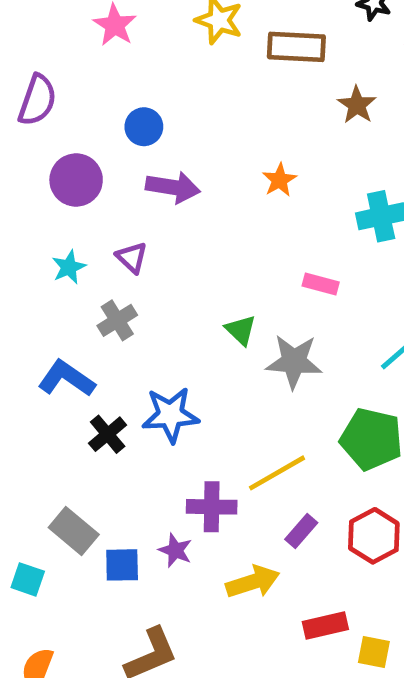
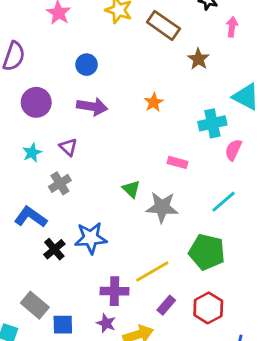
brown rectangle: (296, 47) -> (163, 25), turned 32
blue circle: (144, 127) -> (87, 65), moved
purple star: (175, 550) -> (106, 323), moved

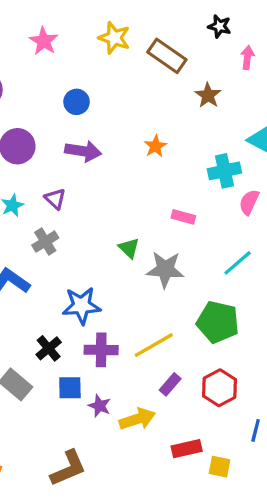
black cross: (54, 249) -> (49, 348), moved
purple cross: (115, 291) -> (101, 350), moved
blue square: (63, 325) -> (70, 388), moved

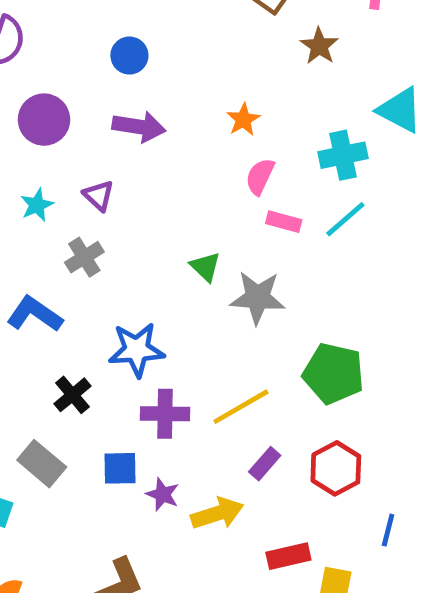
pink semicircle: (249, 202) -> (260, 177), moved
cyan line: (238, 263) -> (345, 219), moved
black cross: (49, 348) -> (72, 395), moved

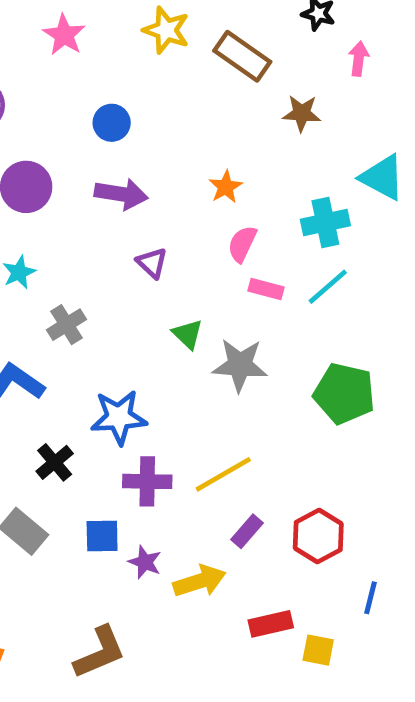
brown star: (319, 46) -> (302, 113), turned -30
purple triangle: (99, 195) -> (152, 263), moved
green pentagon: (333, 373) -> (344, 394), moved

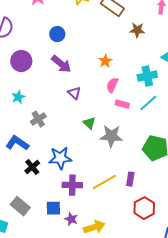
purple arrow: (121, 194) -> (61, 64), turned 30
black cross: (55, 462) -> (32, 167), moved
purple rectangle: (247, 531) -> (130, 179), moved, turned -32

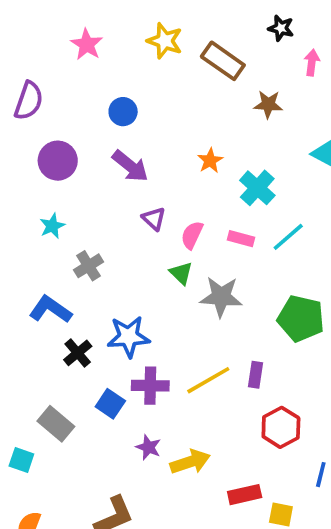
cyan cross: (147, 76) -> (257, 188), moved, turned -36
pink semicircle: (112, 85) -> (192, 235), moved
blue square: (53, 208) -> (110, 404), moved, turned 35

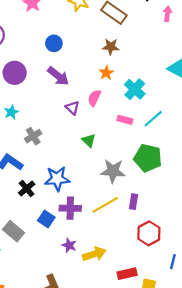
brown star: (268, 104) -> (111, 47), moved
pink semicircle: (192, 235) -> (94, 98), moved
gray star: (221, 297) -> (113, 171), moved
green pentagon: (301, 318) -> (148, 158), moved

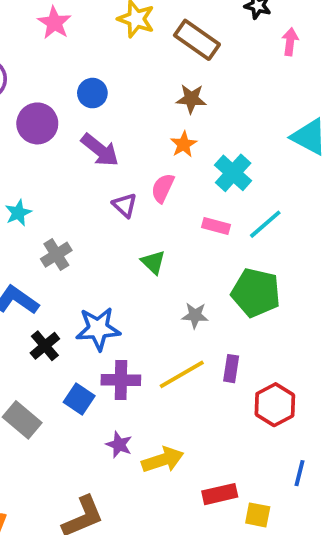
purple circle: (15, 73) -> (37, 123), moved
gray star: (113, 171) -> (195, 315), size x0.6
red hexagon: (149, 233) -> (275, 405), moved

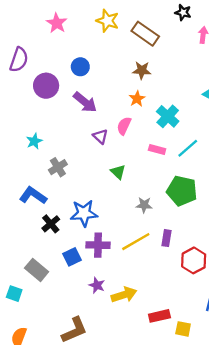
blue square: (79, 399) -> (72, 257), turned 30

